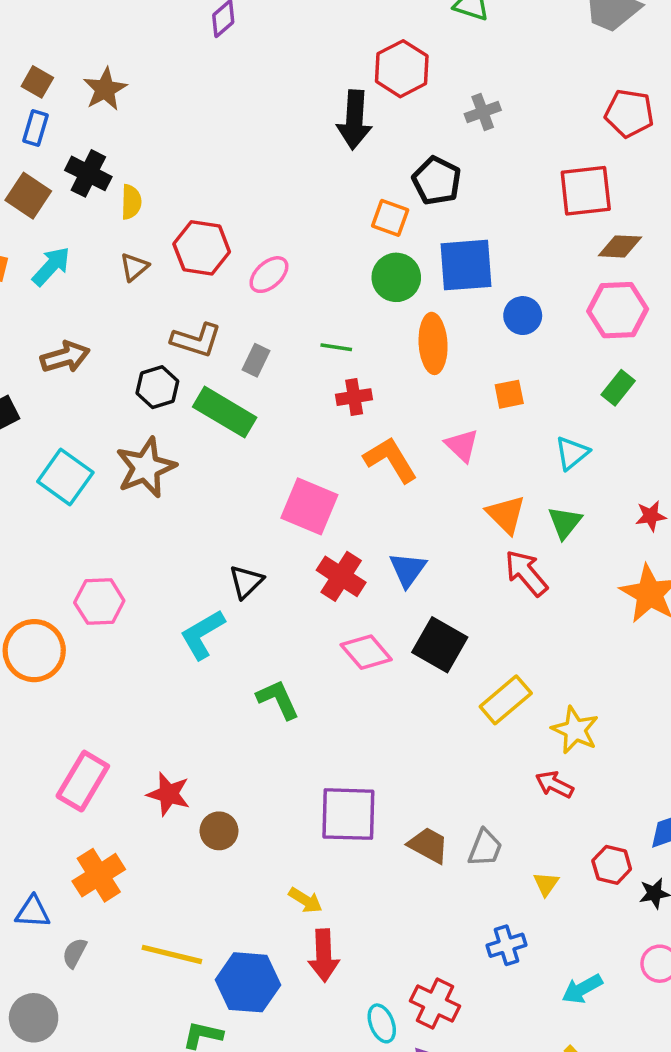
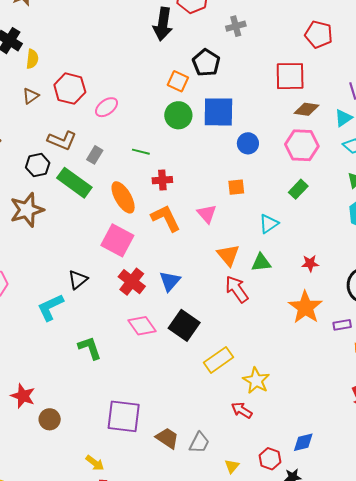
orange ellipse: (433, 343) -> (123, 197), moved, turned -32
red cross: (354, 397) -> (162, 180), moved
green triangle: (565, 522) -> (261, 263), turned 40

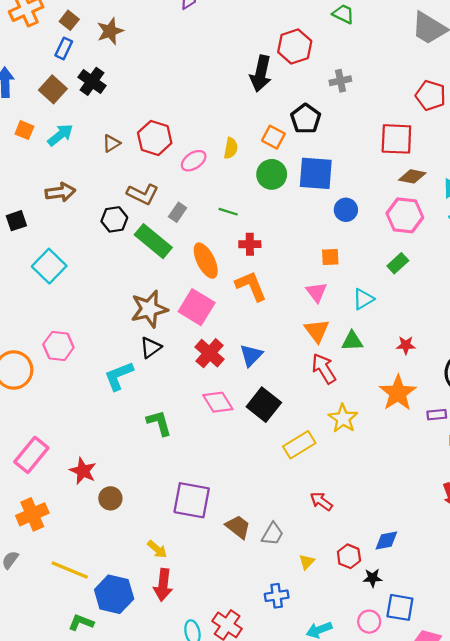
yellow semicircle: (32, 59) -> (231, 148), moved
brown star: (27, 210) -> (149, 309), moved
pink triangle: (207, 214) -> (316, 292), moved
yellow star: (256, 381) -> (343, 418), moved

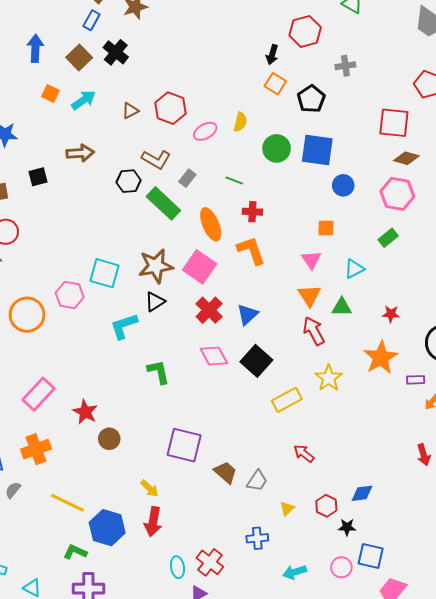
black arrow: (261, 74) -> (272, 55), size x0.6
orange square: (273, 137) -> (275, 84), moved
cyan square: (49, 266) -> (105, 273), moved, turned -32

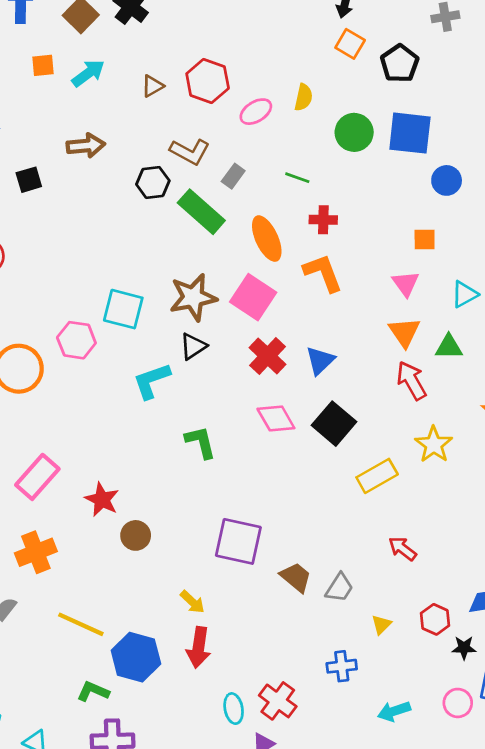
orange square: (51, 94) -> (43, 65), turned -30

